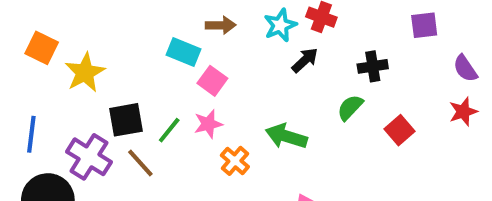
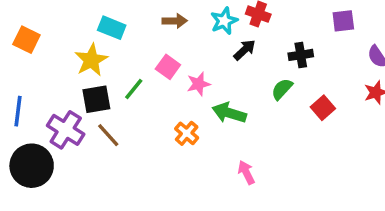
cyan rectangle: (184, 52) -> (112, 28), moved
yellow star: (85, 73) -> (91, 60), moved
pink star: (208, 124) -> (199, 84), moved
green line: (169, 130) -> (134, 89), moved

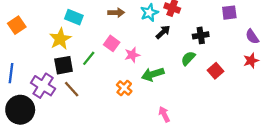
orange square: (26, 40) -> (17, 25), turned 30
green arrow: (229, 113) -> (153, 74), turned -35

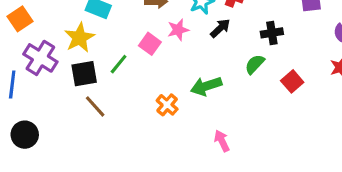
pink star: (132, 55) -> (178, 30), moved
purple cross: (43, 86) -> (40, 58), moved
black circle: (20, 110) -> (25, 135), size x0.7

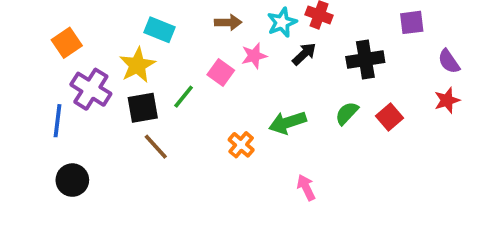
black cross: (272, 33) -> (365, 59), size x1.4
green semicircle: (255, 64) -> (347, 113), moved

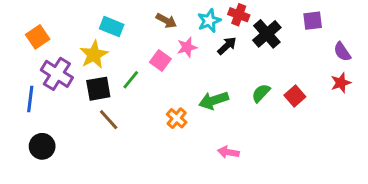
brown arrow: (228, 22) -> (166, 21), turned 30
black cross: (365, 59) -> (267, 34), moved, turned -32
pink arrow: (306, 187) -> (228, 152), turned -54

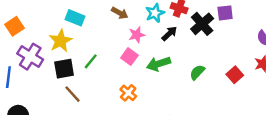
purple square: (313, 21) -> (225, 13), moved
pink square: (160, 61) -> (129, 57), moved
red square: (295, 96) -> (235, 75), moved
green arrow: (214, 100) -> (158, 64), moved

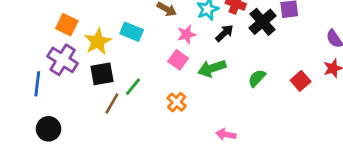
cyan rectangle: (75, 18) -> (132, 32), moved
orange square: (14, 26) -> (67, 25), moved, turned -30
green line: (91, 61) -> (133, 87), moved
brown line: (73, 94) -> (112, 103), turned 72

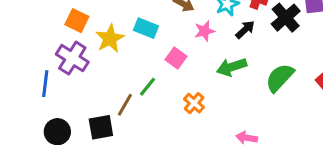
pink square: (178, 60) -> (176, 58), moved
black square: (102, 74) -> (101, 127), moved
green semicircle: (257, 78) -> (280, 78), size x1.5

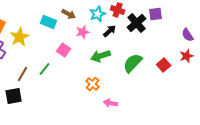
cyan rectangle: (146, 28) -> (49, 22), moved
orange cross: (194, 103) -> (93, 84), moved
brown line: (125, 105) -> (23, 74), moved

